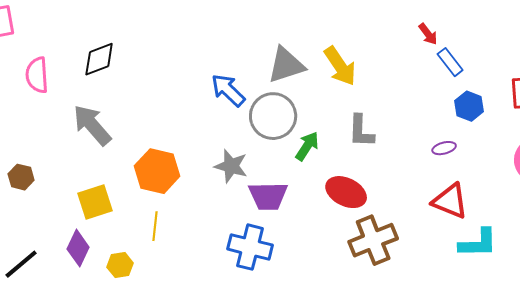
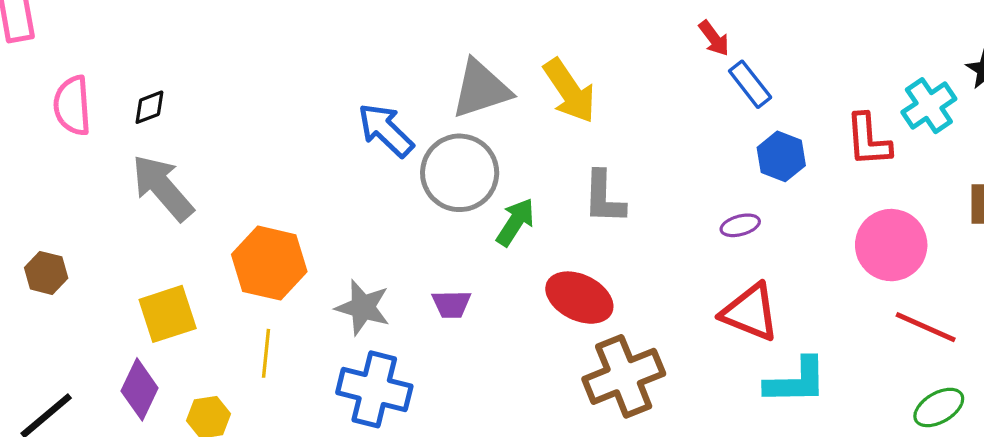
black diamond: (99, 59) -> (149, 107), moved, size x0.6
gray star: (231, 166) -> (363, 307), moved
purple trapezoid: (268, 196) -> (451, 304), size x0.6
blue cross: (250, 247) -> (374, 389), moved

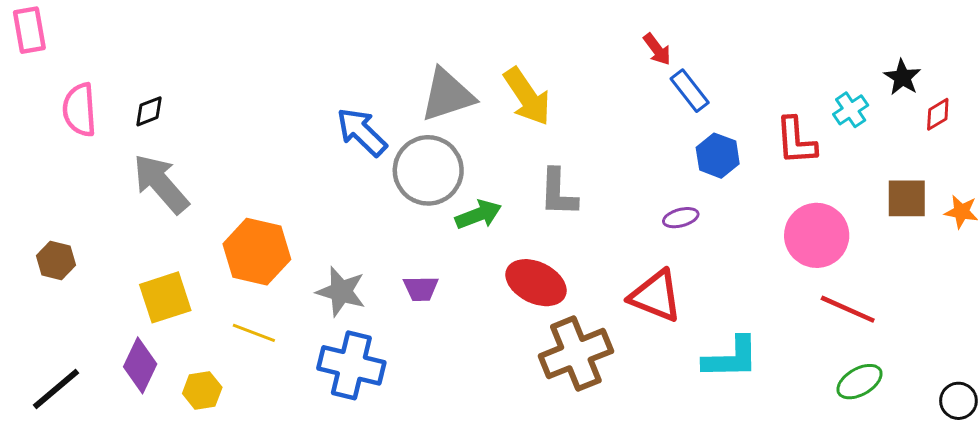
cyan cross: (929, 106) -> (851, 110), size x0.7
green arrow: (515, 222) -> (478, 215), turned 36
red triangle: (750, 312) -> (656, 296), moved
yellow line: (266, 353) -> (254, 333), turned -75

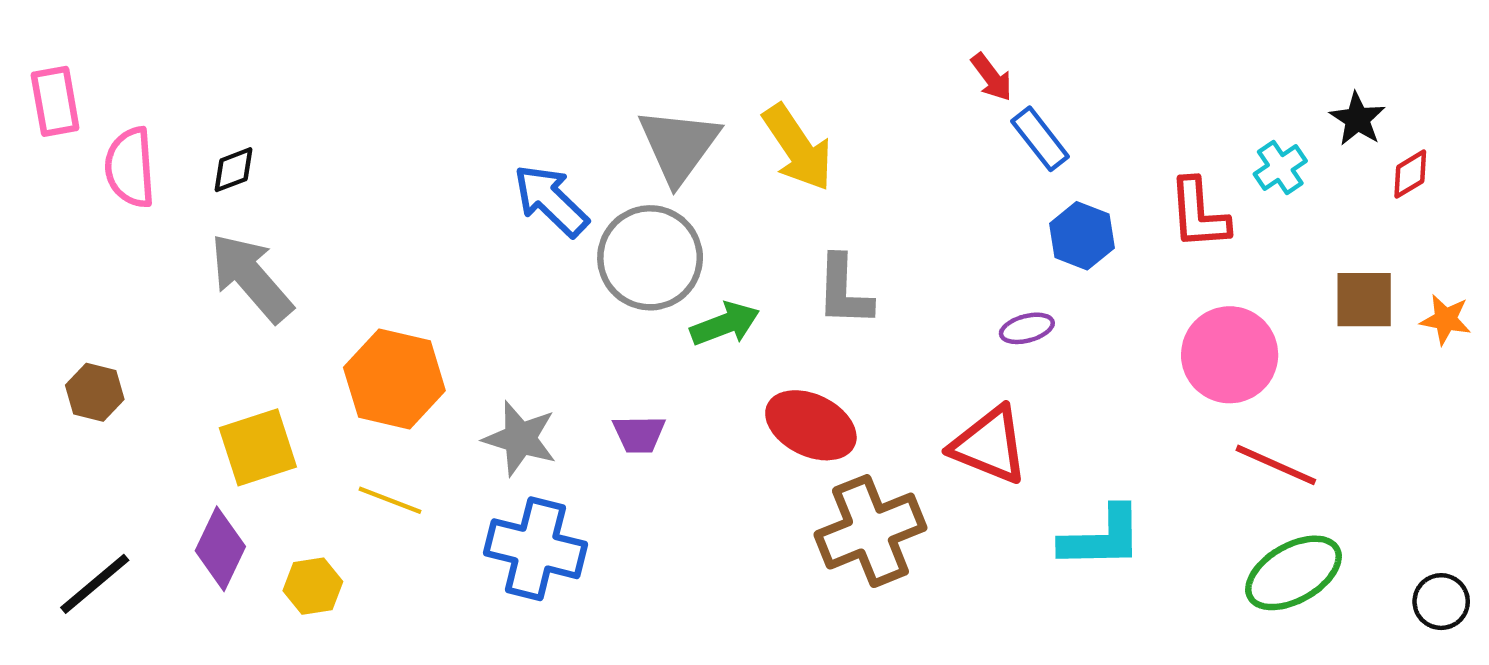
pink rectangle: (29, 30) -> (55, 101), moved
gray triangle: (447, 95) -> (679, 145), turned -36
green ellipse: (859, 382) -> (1294, 573), size x1.4

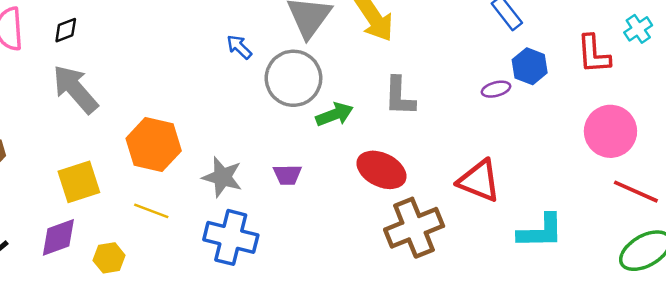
blue arrow: (551, 201) -> (239, 47), size x0.6
purple ellipse: (1027, 328) -> (496, 89), moved
purple diamond: (220, 549) -> (58, 237), turned 45

